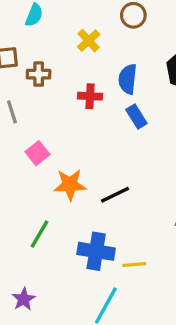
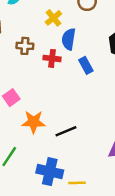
brown cross: (39, 74) -> (25, 46), moved
blue semicircle: (128, 79) -> (69, 39), moved
blue rectangle: (136, 116) -> (86, 65), moved

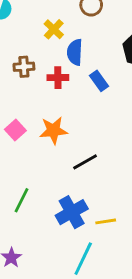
orange star: (34, 122) -> (53, 130), moved
blue cross: (50, 172) -> (72, 212), turned -35

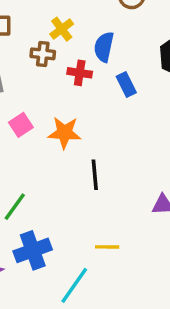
yellow cross: (54, 29) -> (62, 29), moved
black line: (85, 162) -> (95, 175), turned -75
blue cross: (72, 212) -> (33, 250), moved

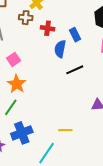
blue semicircle: (104, 47) -> (60, 49), moved
orange star: (65, 133) -> (17, 84), moved, turned 30
black line: (95, 175) -> (75, 70), moved, turned 72

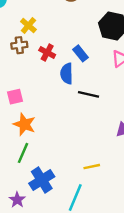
red cross: (48, 28) -> (47, 53), turned 32
pink square: (14, 59) -> (15, 97), turned 32
black line: (75, 70) -> (88, 94), turned 48

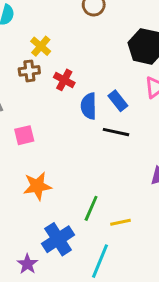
blue rectangle: (81, 53) -> (118, 101), moved
orange star: (24, 124) -> (37, 186), moved, turned -30
green line: (23, 153) -> (91, 208), moved

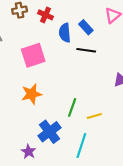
pink square: (24, 135) -> (33, 55), moved, size x1.6

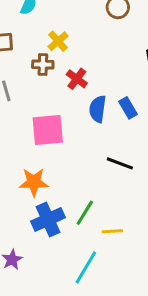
black line: (86, 50) -> (120, 163), moved
blue cross: (50, 132) -> (48, 219), moved

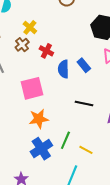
brown cross: (43, 65) -> (22, 45), turned -32
orange star: (34, 182) -> (39, 119), moved
yellow line: (112, 231) -> (86, 150), turned 40

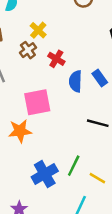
orange star: (39, 119) -> (20, 131), moved

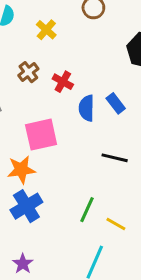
yellow cross: (38, 30) -> (46, 30), moved
blue cross: (45, 174) -> (26, 206), moved

